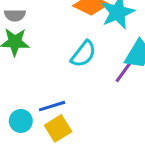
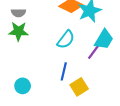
blue line: (52, 106) -> (64, 71), moved, turned -60
yellow square: (58, 128) -> (79, 87), moved

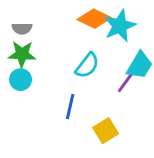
blue line: (64, 71) -> (70, 107), moved
cyan circle: (23, 86) -> (21, 80), moved

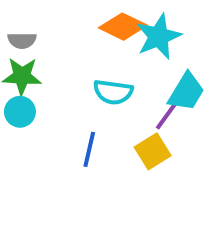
cyan semicircle: (87, 65) -> (113, 92), turned 60
yellow square: (106, 131) -> (153, 151), moved

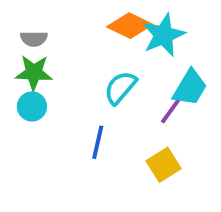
cyan semicircle: (113, 92) -> (120, 88), turned 123
yellow square: (153, 151) -> (164, 165), moved

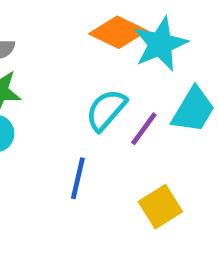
purple line: (171, 110) -> (144, 129), moved

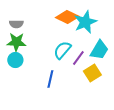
yellow square: (160, 207) -> (92, 73), moved

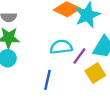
cyan semicircle: (62, 50) -> (61, 47), turned 42

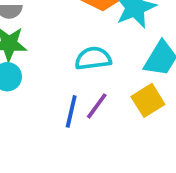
purple line: (79, 56) -> (97, 106), moved

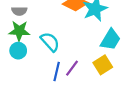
cyan semicircle: (93, 58) -> (50, 42), moved, turned 55

